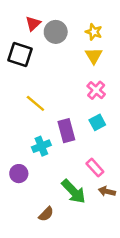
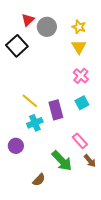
black square: (20, 55) -> (17, 46), turned 30
yellow line: (35, 103) -> (30, 101), moved
brown arrow: (107, 191) -> (90, 161), turned -144

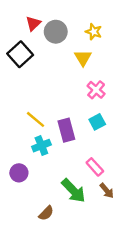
yellow triangle: (79, 47) -> (83, 58), moved

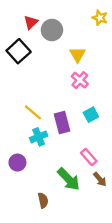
yellow star: (94, 32) -> (100, 18), moved
pink cross: (96, 90) -> (80, 80), moved
brown semicircle: (46, 213) -> (43, 200), turned -56

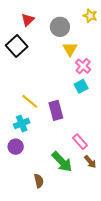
gray circle: (52, 30) -> (60, 27), moved
pink cross: (80, 80) -> (83, 66), moved
cyan square: (91, 115) -> (81, 86), moved
cyan cross: (39, 137) -> (22, 123), moved

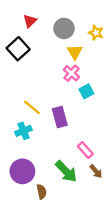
yellow star: (90, 16) -> (96, 33), moved
pink cross: (83, 66) -> (71, 73), moved
purple circle: (16, 147) -> (22, 171), moved, size x1.5

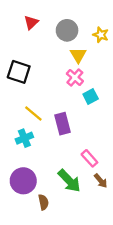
black square: (18, 49) -> (19, 72), moved, turned -30

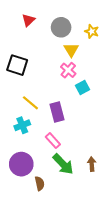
pink rectangle: (89, 158) -> (53, 141), moved
brown arrow: (101, 181) -> (92, 164), turned -144

